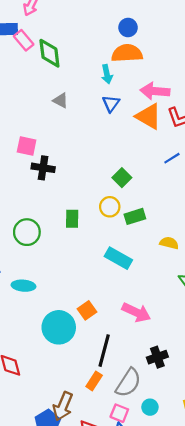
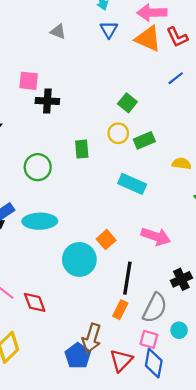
cyan ellipse: (23, 286) -> (40, 221), size x1.4

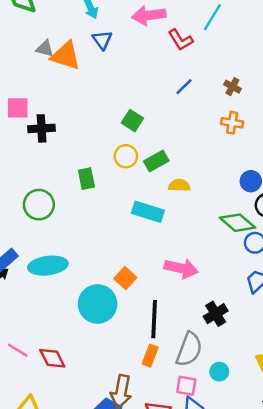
orange triangle: (148, 39) -> (66, 56), moved
yellow semicircle: (182, 164) -> (179, 185), moved

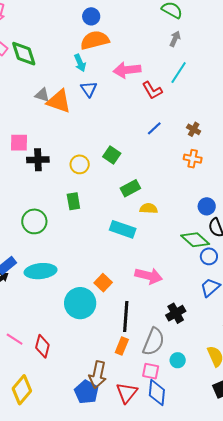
yellow circle: (126, 156) -> (80, 164), moved
red diamond: (52, 358) -> (42, 346), turned 40

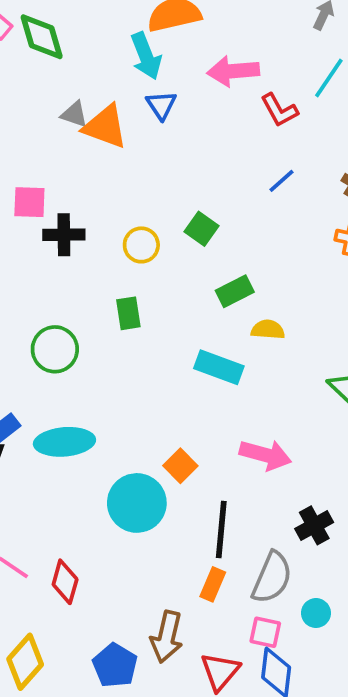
cyan arrow: (80, 63) -> (146, 56), size x1.4
blue pentagon: (86, 392) -> (115, 665), moved

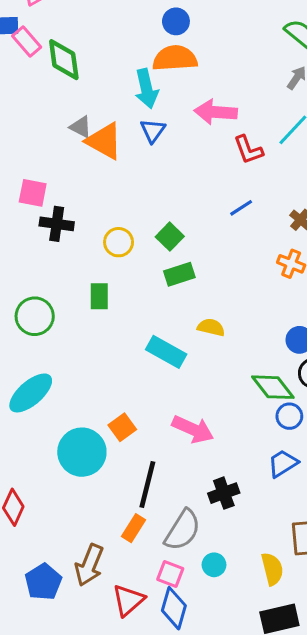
green rectangle: (235, 291) -> (179, 274), moved
cyan ellipse: (64, 442) -> (31, 393), turned -45

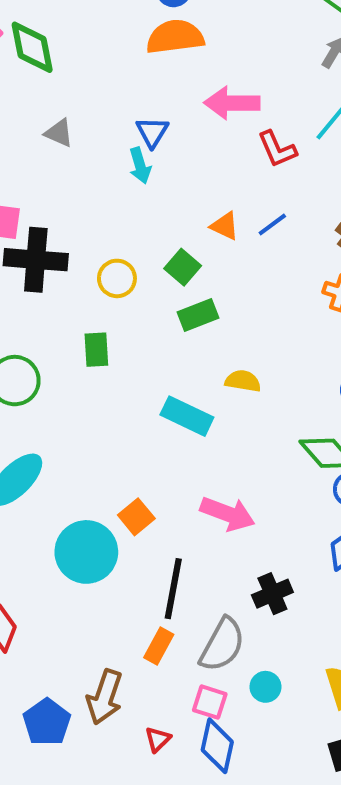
cyan arrow: (146, 89) -> (140, 166), moved, size x0.7
orange triangle: (104, 141) -> (225, 226), moved, size x0.6
black cross: (57, 224) -> (36, 260), size x1.4
red triangle: (128, 600) -> (158, 739), size x0.6

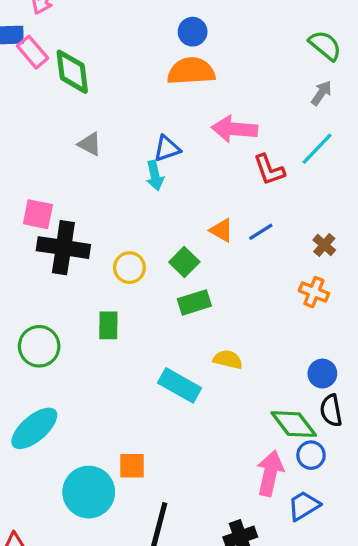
blue triangle: (152, 132) -> (167, 148), turned 36
pink arrow: (228, 514) -> (270, 473), moved, turned -102
orange square: (136, 517) -> (132, 466), turned 36

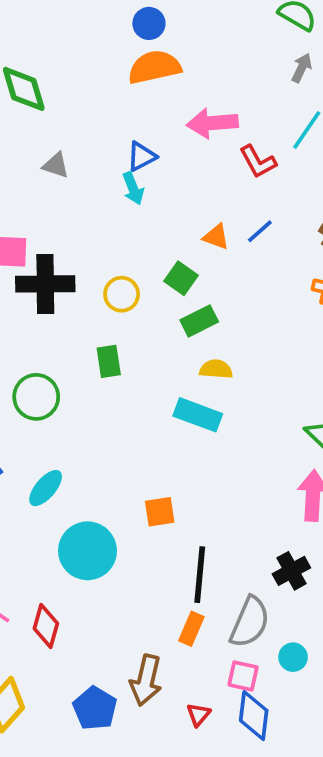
yellow semicircle: (228, 359) -> (216, 369), moved
cyan ellipse: (34, 428) -> (46, 488), size x0.7
cyan circle: (89, 492) -> (87, 551), moved

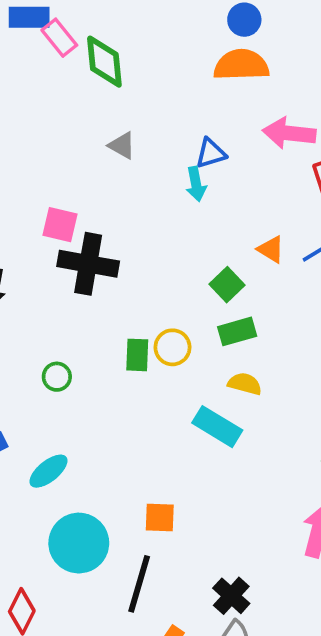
yellow circle: (122, 294) -> (172, 347), moved
green circle: (36, 397) -> (57, 377), size x0.6
black cross: (291, 571) -> (231, 596), moved, turned -30
black line: (200, 575) -> (139, 584), moved

